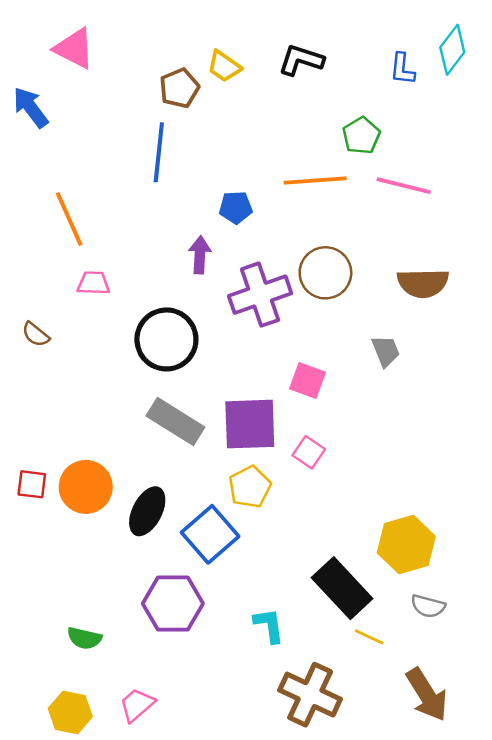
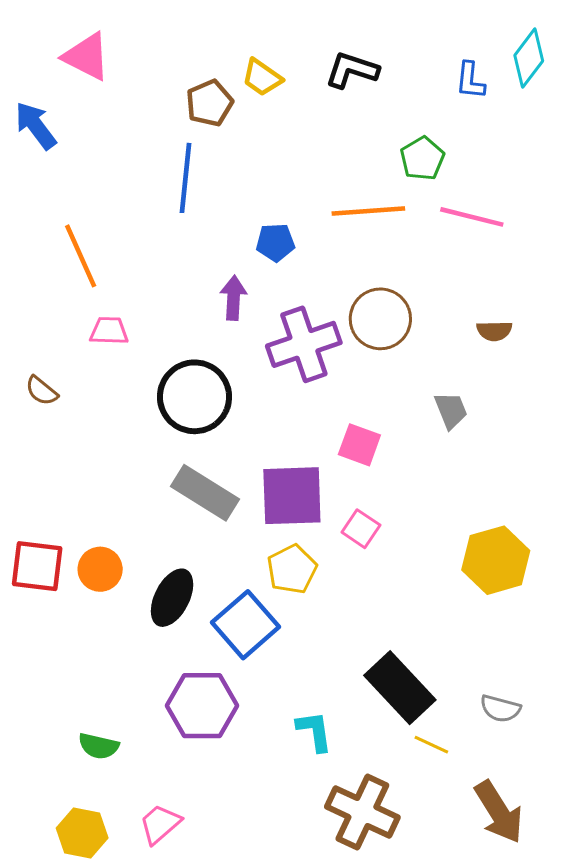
brown semicircle: (423, 283) -> (494, 331), size x0.6
red square: (32, 484) -> (37, 566), size x1.5
orange circle: (86, 487) -> (100, 569), size x0.7
yellow hexagon: (406, 545) -> (496, 560), moved

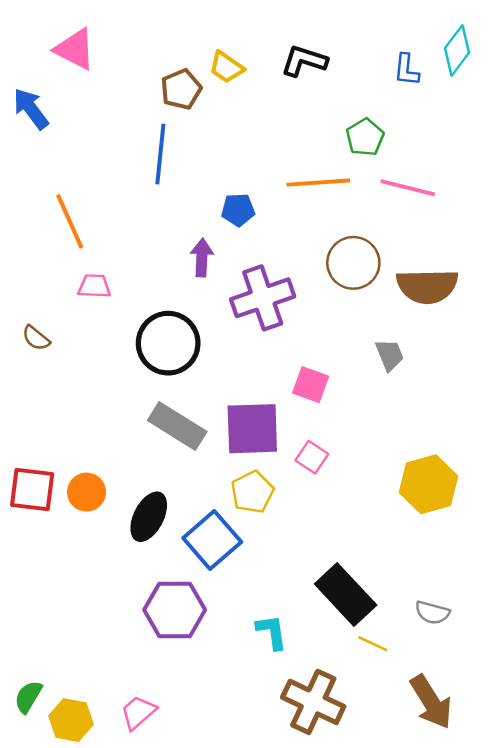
brown circle: (380, 319) -> (353, 263), moved
brown semicircle: (494, 331) -> (427, 286), size x2.0
green semicircle: (99, 746) -> (28, 697), moved, turned 108

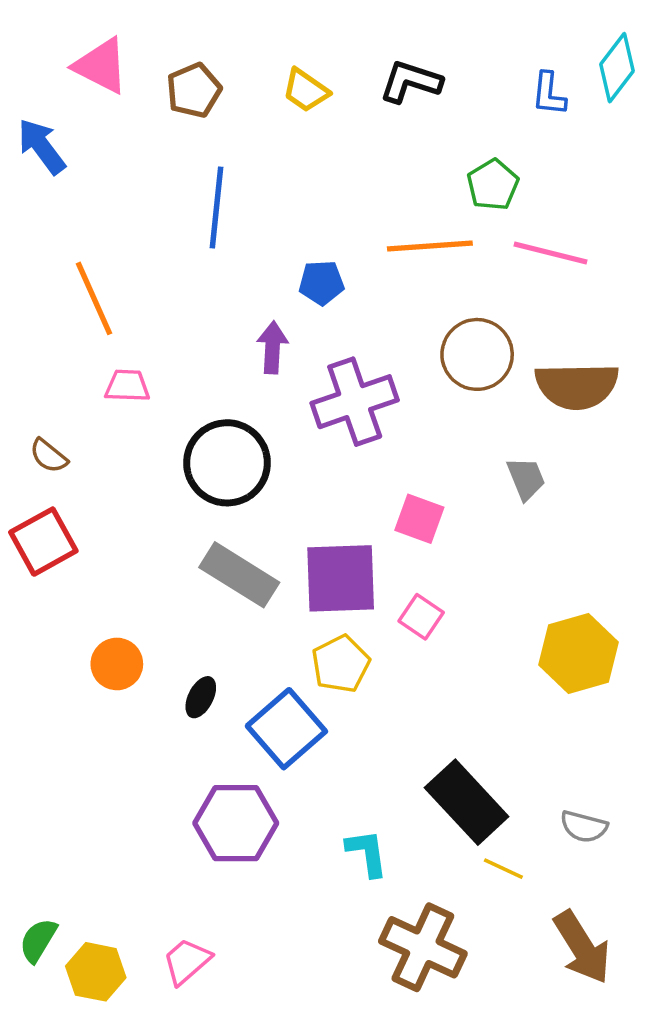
brown pentagon: (181, 89) -> (194, 90), moved
red square: (32, 490) -> (43, 542), moved, turned -36
black ellipse: (149, 517) -> (201, 697), size x0.6

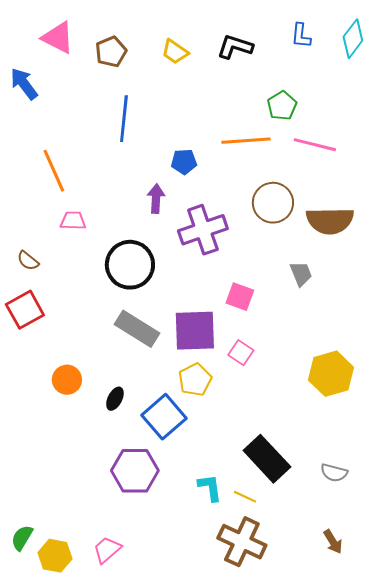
blue L-shape: (549, 94) -> (301, 36), moved
yellow line: (503, 869) -> (245, 497), moved
brown arrow: (582, 947) -> (333, 542), size x0.6

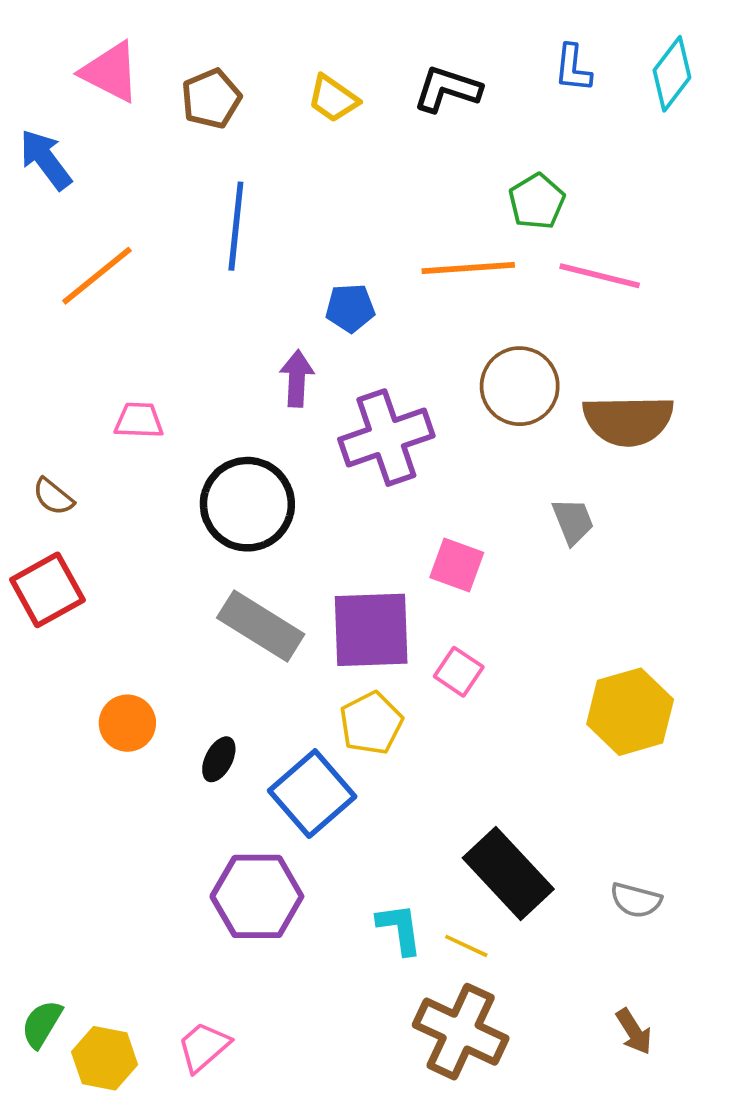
orange line: (54, 171) -> (97, 276), moved, turned 75

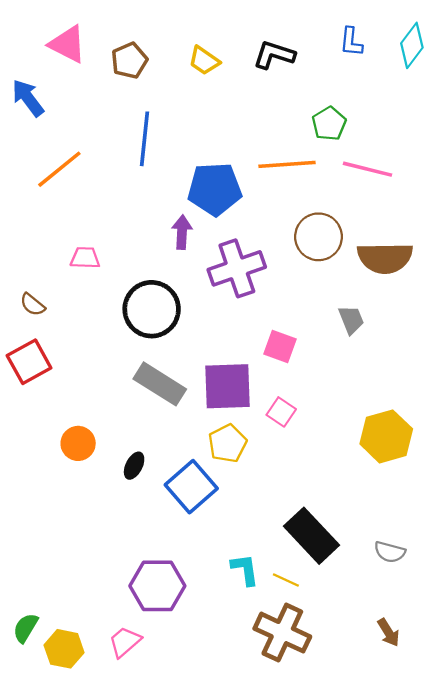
blue pentagon: (350, 308) -> (215, 189), size x1.8
purple hexagon: (257, 896) -> (157, 586), moved

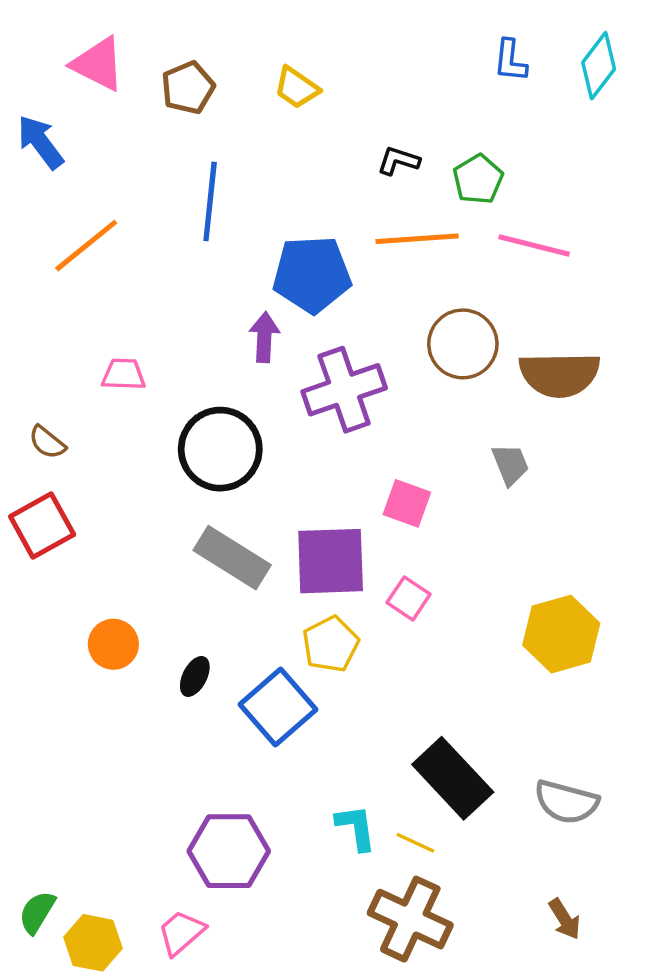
black L-shape: (274, 55) -> (398, 161), moved, size x0.7
gray semicircle: (390, 552) -> (566, 802), size x1.4

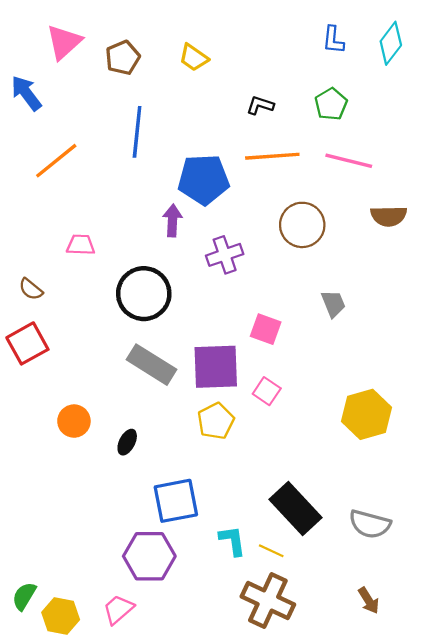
pink triangle: (98, 64) -> (64, 42), turned 51
green pentagon: (478, 179) -> (331, 104), moved
brown semicircle: (560, 374) -> (389, 216), moved, size x0.7
purple cross: (344, 390) -> (225, 255), size x0.7
blue square: (278, 707) -> (176, 501), moved, turned 30

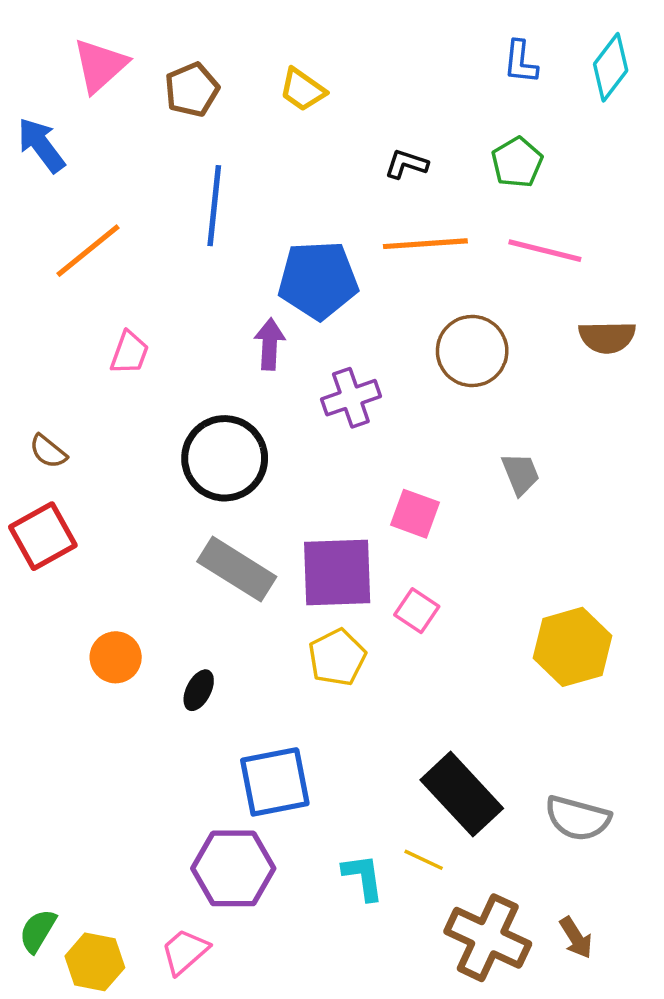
pink trapezoid: (81, 245) -> (129, 353), moved, turned 108
cyan L-shape: (232, 541) -> (363, 877), moved
brown cross: (268, 601) -> (488, 938), moved

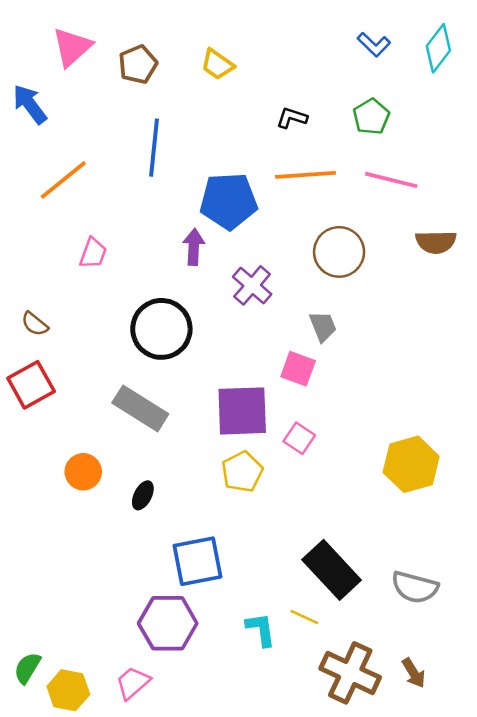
blue L-shape: (521, 62) -> (374, 45), turned -52
purple cross: (351, 398) -> (252, 285), turned -30
gray trapezoid: (521, 474) -> (323, 326), moved
gray rectangle: (237, 569) -> (140, 408), moved

